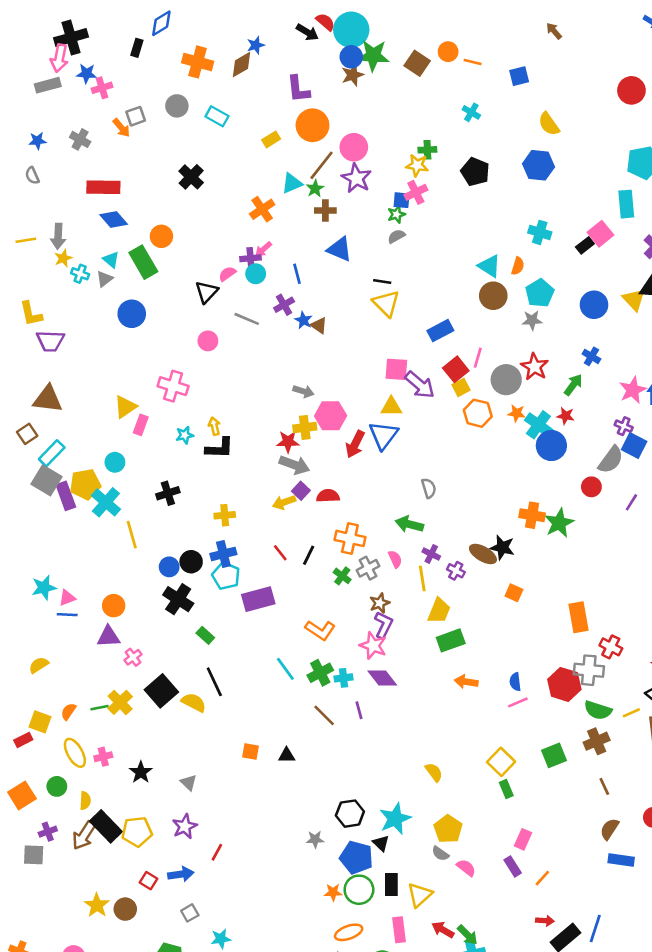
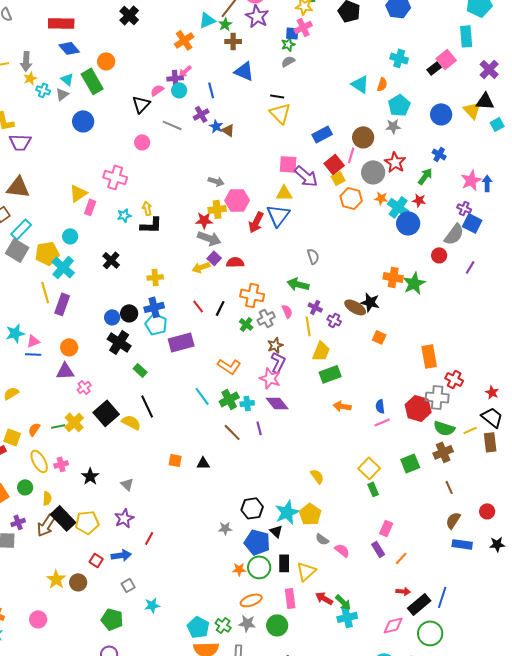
brown circle: (493, 296) -> (363, 137), moved
black cross: (168, 493) -> (111, 260), turned -30
purple rectangle: (66, 496) -> (62, 304), moved, turned 40
yellow line: (132, 535) -> (45, 292), moved
yellow pentagon: (448, 829) -> (310, 514), moved

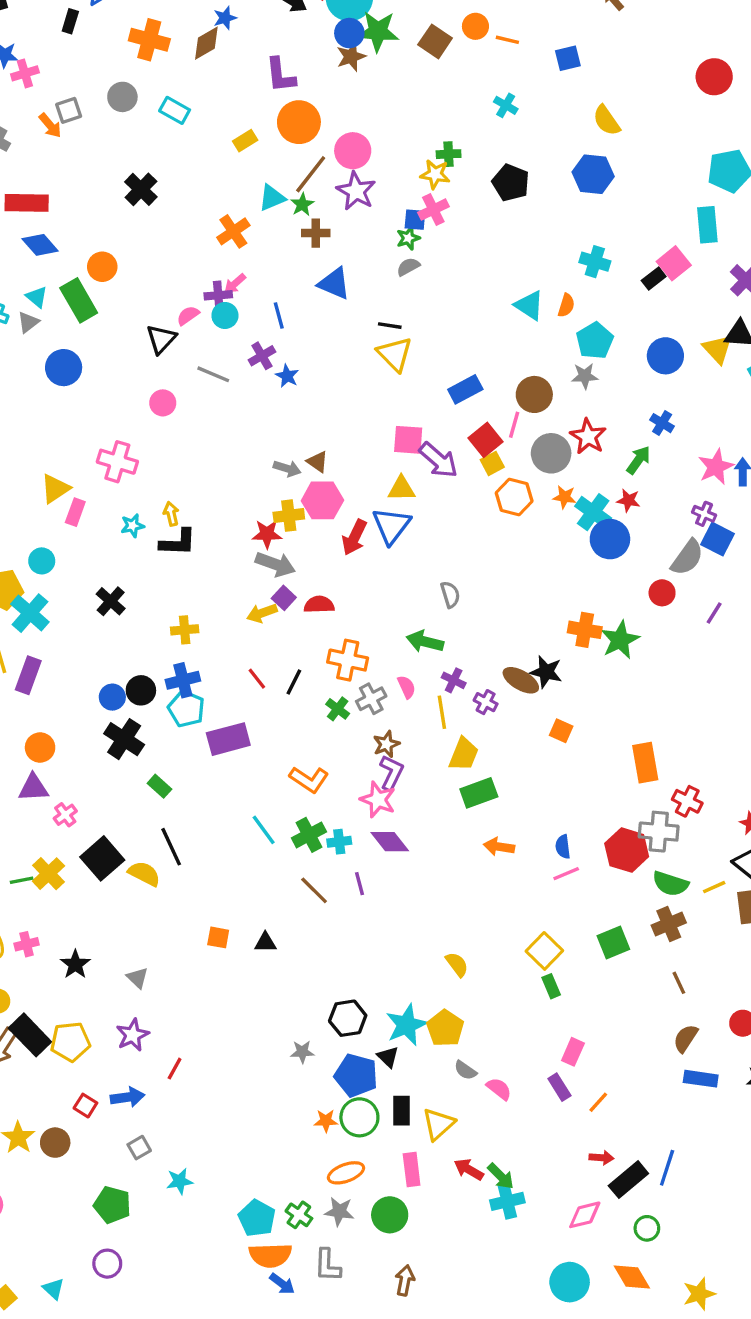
brown triangle: (228, 130) -> (317, 462), moved
green circle: (430, 633) -> (647, 1228), size x0.6

